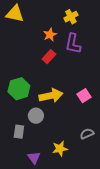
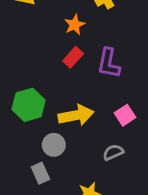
purple L-shape: (73, 44) -> (109, 63), moved
gray rectangle: (19, 132) -> (40, 173), moved, turned -32
gray semicircle: (87, 134) -> (113, 152), moved

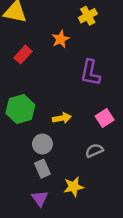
red rectangle: (73, 57) -> (23, 55), moved
yellow arrow: (76, 115) -> (62, 118), size x0.6
gray rectangle: (40, 173) -> (42, 169), moved

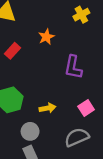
yellow cross: (88, 16) -> (81, 15), moved
gray semicircle: (94, 150) -> (77, 137), size x1.5

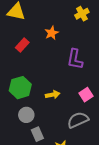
gray circle: (30, 131) -> (26, 115), moved

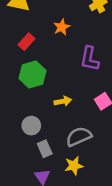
green hexagon: (20, 88) -> (32, 74), moved
gray semicircle: (78, 120) -> (79, 137), moved

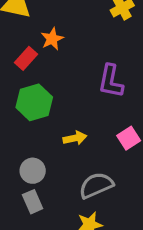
orange star: (62, 27) -> (52, 39), moved
gray rectangle: (45, 149) -> (33, 202), moved

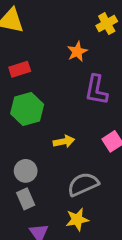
orange star: (52, 39) -> (77, 52), moved
red rectangle: (26, 58) -> (20, 69), turned 30

